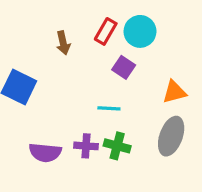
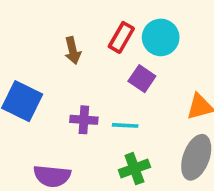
purple cross: (86, 146) -> (84, 120), moved
green cross: (117, 146) -> (134, 169), turned -35

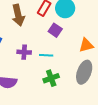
brown arrow: (73, 51) -> (18, 15), size x1.5

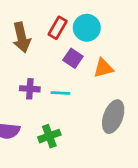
orange triangle: (86, 45) -> (103, 68), moved
green cross: (51, 78) -> (49, 136), moved

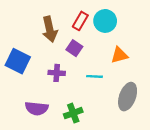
purple square: (73, 58) -> (74, 48), moved
cyan line: (60, 93) -> (94, 76), moved

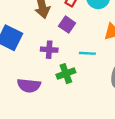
green cross: (73, 113) -> (66, 74), moved

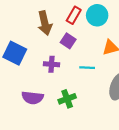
green cross: (66, 74) -> (67, 99), moved

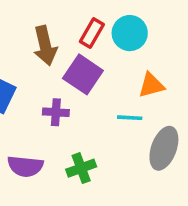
purple square: (68, 41) -> (83, 74), size x1.5
cyan line: (87, 68) -> (130, 118), moved

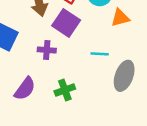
orange triangle: (151, 85) -> (120, 18), moved
purple semicircle: (25, 166) -> (25, 89), turned -60

